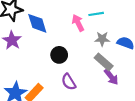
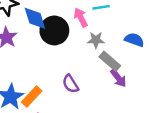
gray star: (102, 39) -> (96, 40), moved
black circle: (59, 55) -> (54, 30), moved, size x1.5

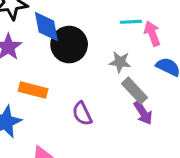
pink arrow: (81, 17) -> (152, 34), moved
orange rectangle: (32, 96) -> (33, 90), moved, turned 55

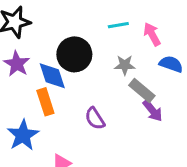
cyan line: (131, 22) -> (118, 25), moved
blue diamond: (46, 27) -> (52, 76), moved
orange rectangle: (33, 90) -> (45, 102), turned 65

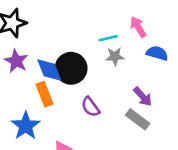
cyan line: (118, 25) -> (108, 38), moved
black circle: (74, 54) -> (71, 68), moved
gray rectangle: (142, 91) -> (138, 119), moved

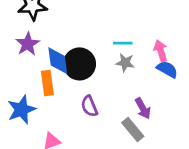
pink arrow: (138, 27) -> (161, 51), moved

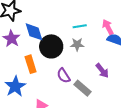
blue diamond: (58, 61) -> (34, 32), moved
gray star: (125, 63) -> (77, 44), moved
gray rectangle: (133, 130) -> (83, 88), moved

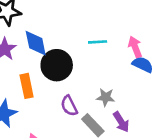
gray star: (77, 44) -> (106, 97), moved
purple arrow: (102, 71) -> (121, 122), moved

